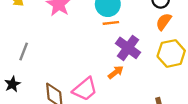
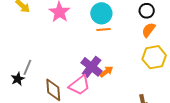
purple cross: (128, 48) -> (92, 67), moved
gray line: (24, 52) -> (27, 67), moved

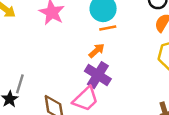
orange arrow: (106, 72) -> (97, 51), moved

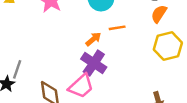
orange line: (108, 28) -> (117, 28), moved

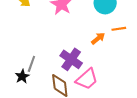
purple cross: (94, 63) -> (71, 59), moved

